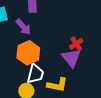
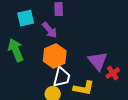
red cross: (76, 44) -> (113, 73), moved

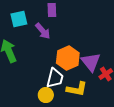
orange hexagon: (55, 56) -> (68, 58), moved

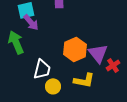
purple arrow: (43, 31) -> (31, 22), moved
white trapezoid: (55, 78) -> (42, 69), moved

